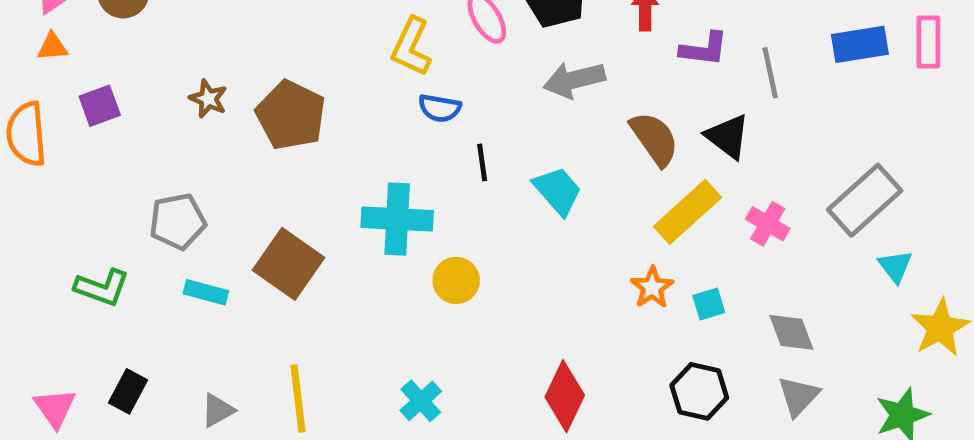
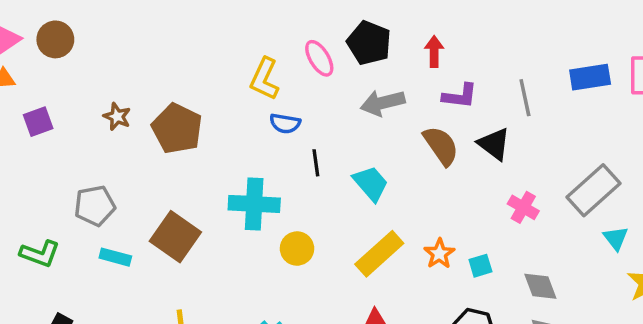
purple L-shape: (704, 49) -> (460, 96), moved
yellow rectangle: (688, 212) -> (379, 254), moved

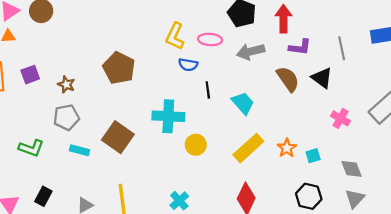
red arrow: (434, 51) -> (283, 19), size x1.4
pink ellipse: (319, 58) -> (210, 39), moved, turned -55
brown star: (117, 117) -> (66, 84), moved
purple square: (38, 122) -> (30, 75), moved

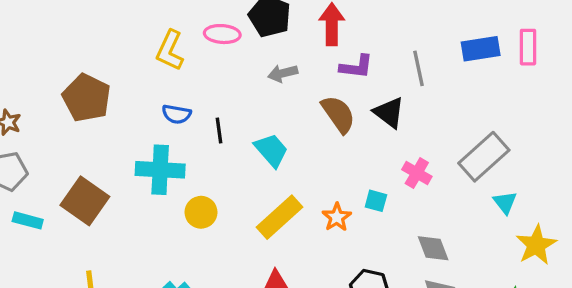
pink ellipse: (210, 39) -> (222, 34), moved
gray arrow: (251, 52) -> (283, 73), size x0.7
blue semicircle: (188, 65) -> (176, 114), moved
cyan square: (313, 156) -> (376, 201), moved, turned 32

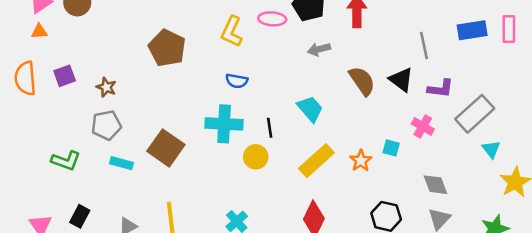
purple L-shape: (356, 67) -> (441, 88), moved
brown pentagon: (87, 98) -> (167, 48), moved
black line: (219, 130) -> (270, 128), moved

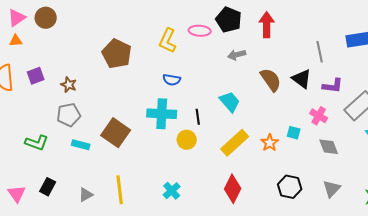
gray diamond: (435, 185) -> (329, 147), moved

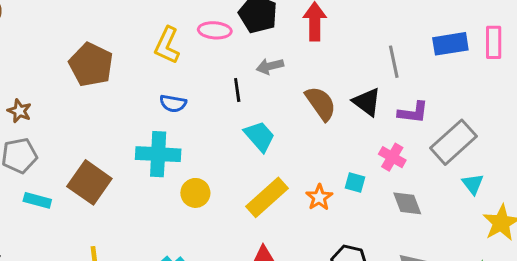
black line: (198, 117) -> (237, 90), moved

